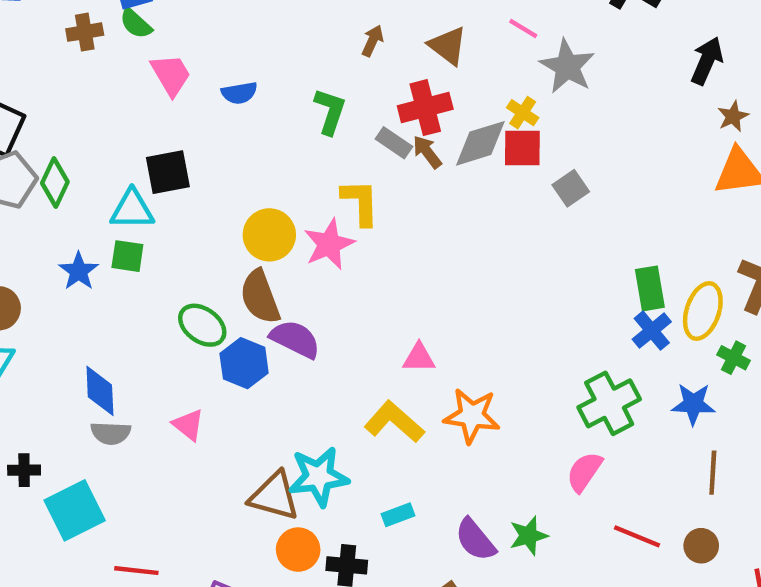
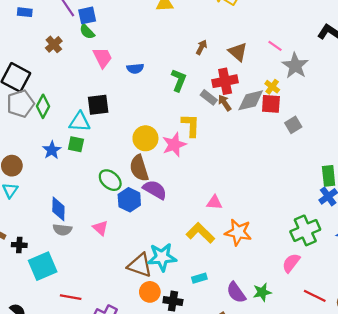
brown cross: (85, 32) -> (54, 44), moved, turned -35

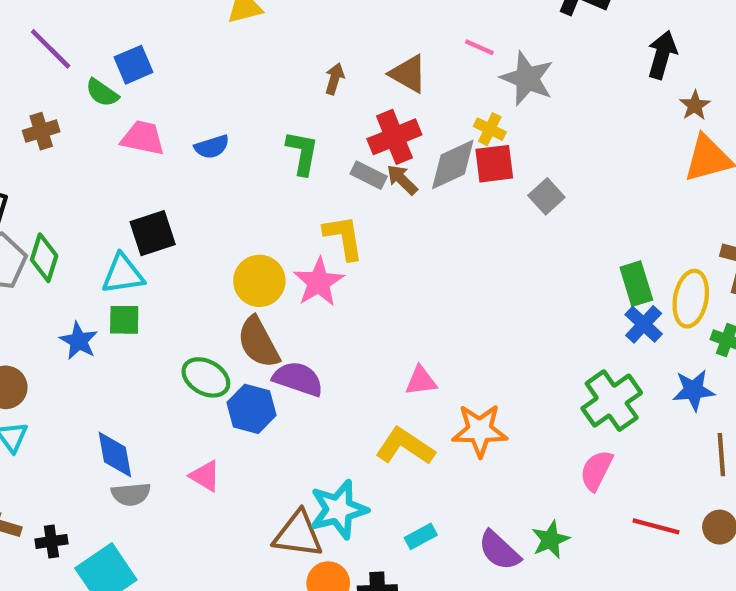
blue square: (87, 15) -> (134, 65), moved
brown cross: (54, 44) -> (41, 131), turned 35
pink trapezoid: (103, 58) -> (143, 138), turned -40

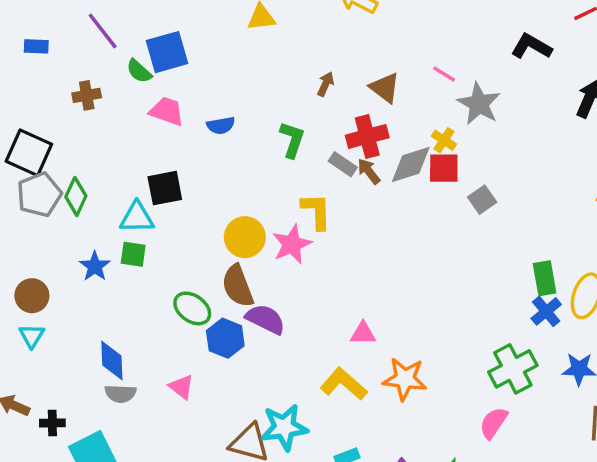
blue square: (134, 65) -> (167, 52), size x1.4

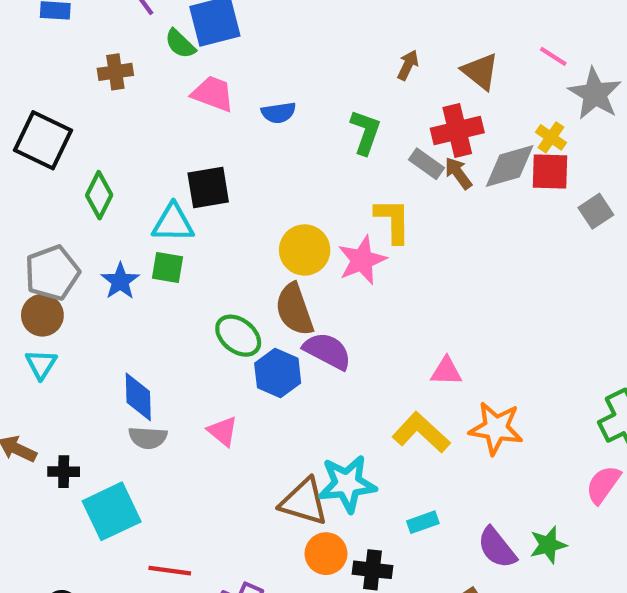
gray pentagon: (39, 195) -> (52, 273), moved

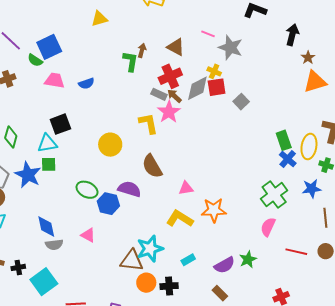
green L-shape: (365, 132) -> (130, 61), moved
pink star: (362, 260) -> (169, 112), moved
blue star: (120, 281) -> (28, 175), size x1.5
brown semicircle: (294, 309) -> (152, 166), moved
purple semicircle: (497, 548) -> (224, 265), turned -70

